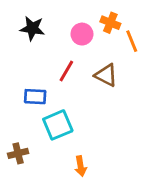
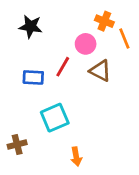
pink circle: (82, 34) -> (86, 44), moved
blue rectangle: (35, 97) -> (33, 77), moved

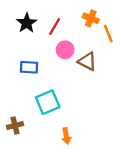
black star: (31, 26) -> (27, 23), turned 30
pink circle: (86, 44) -> (65, 50), moved
red line: (63, 67) -> (55, 26), moved

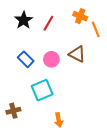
pink circle: (65, 50) -> (51, 59), moved
blue rectangle: (29, 67) -> (26, 59), turned 42

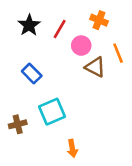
orange line: (96, 29) -> (118, 53), moved
pink circle: (51, 59) -> (81, 46), moved
brown cross: (13, 111) -> (18, 124), moved

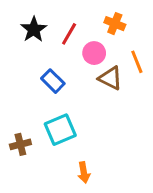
blue rectangle: (32, 73) -> (53, 81), moved

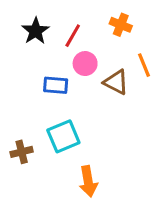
pink circle: (94, 53) -> (85, 64), moved
blue rectangle: (53, 81) -> (56, 85), turned -40
orange arrow: (84, 172) -> (88, 181), size x1.4

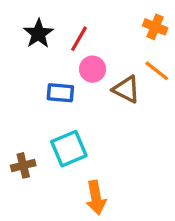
orange cross: (121, 25) -> (155, 27), moved
orange line: (144, 65) -> (157, 71), turned -30

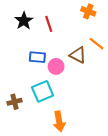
orange cross: (155, 27) -> (88, 11), moved
red line: (79, 39) -> (49, 24), turned -49
pink circle: (93, 69) -> (56, 66), moved

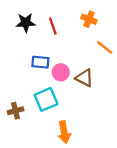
orange cross: (88, 11) -> (89, 19), moved
black star: (24, 21) -> (26, 23), turned 30
brown triangle: (78, 55) -> (84, 78), moved

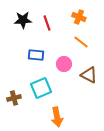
orange line: (105, 47) -> (81, 42), moved
pink circle: (61, 72) -> (64, 64), moved
brown triangle: (84, 78) -> (89, 75), moved

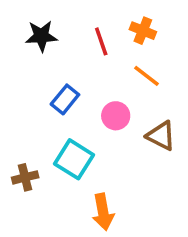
red line: (47, 23) -> (101, 41), moved
blue rectangle: (36, 55) -> (65, 99), turned -56
cyan square: (41, 88) -> (74, 159), turned -35

